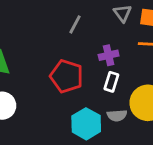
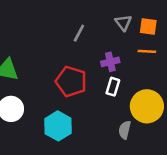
gray semicircle: (117, 115) -> (125, 130), moved, turned 108
cyan hexagon: (86, 124) -> (58, 126), moved

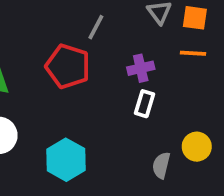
red pentagon: (71, 81) -> (68, 66), moved
yellow circle: (147, 106) -> (197, 147), moved, size x0.6

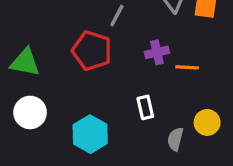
orange line: (193, 53) -> (187, 67), moved
white rectangle: (144, 104) -> (145, 107), moved, turned -30

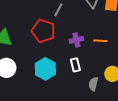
purple cross: (157, 52) -> (76, 40), moved
cyan hexagon: (90, 134) -> (45, 69), moved

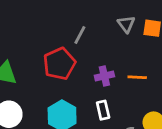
red pentagon: (43, 31) -> (59, 64), turned 30

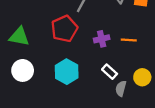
white rectangle: (103, 110) -> (110, 72), moved, turned -35

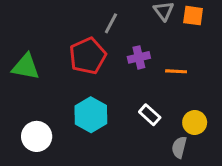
purple cross: (102, 39) -> (139, 57), moved
white circle: (23, 70) -> (37, 136), moved
gray semicircle: (121, 89) -> (179, 147), moved

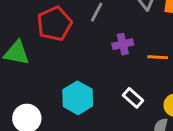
red pentagon: (88, 56) -> (54, 24), moved

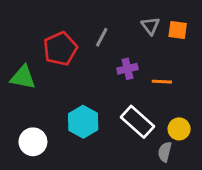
white rectangle: (133, 98) -> (138, 122), size x1.6

